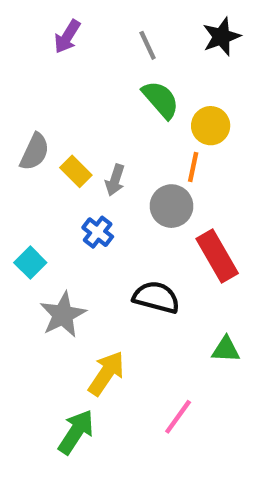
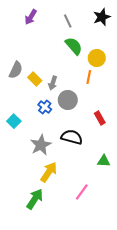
gray circle: (171, 206) -> (68, 100), moved
red rectangle: (217, 256) -> (100, 118), size x0.6
gray star: (63, 315) -> (41, 145), moved

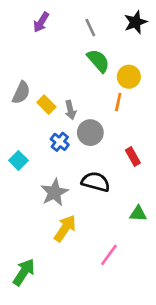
gray arrow: (53, 83) -> (70, 110), turned -32
green arrow: (35, 199) -> (24, 272), moved

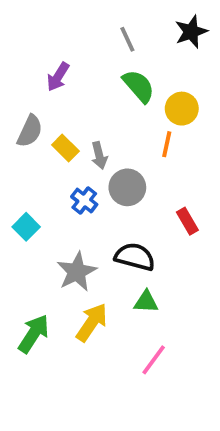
purple arrow: (41, 22) -> (58, 77), moved
green triangle: (138, 214) -> (146, 302), moved
green arrow: (24, 272) -> (34, 334), moved

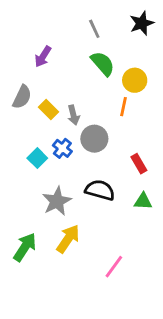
cyan square: (26, 227) -> (37, 158), moved
green triangle: (146, 302) -> (143, 201), moved

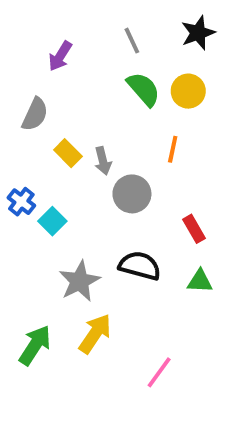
purple arrow: (43, 57) -> (60, 56), moved
yellow circle: (135, 80) -> (188, 91), moved
gray semicircle: (22, 97) -> (35, 114), moved
blue cross: (62, 148) -> (21, 202), moved

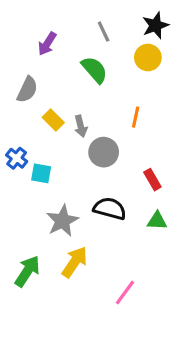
green semicircle: (144, 89) -> (94, 70), moved
yellow circle: (188, 91) -> (148, 58), moved
cyan square: (52, 221) -> (41, 173), turned -35

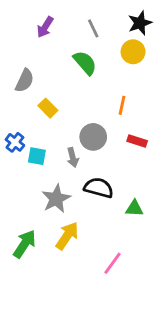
purple arrow: (47, 44) -> (45, 27), moved
gray arrow: (81, 126) -> (73, 158), moved
red rectangle: (152, 180) -> (137, 141), moved, turned -42
green triangle: (157, 221) -> (134, 208), moved

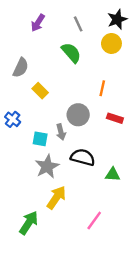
cyan square: (37, 156) -> (40, 139), moved
green arrow: (25, 244) -> (29, 223), moved

